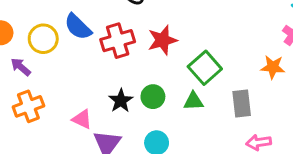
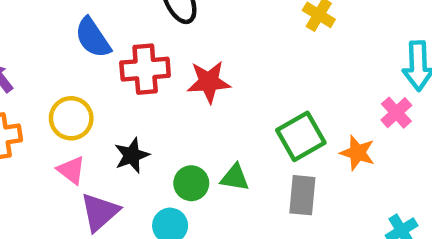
yellow circle: (43, 39) -> (71, 118), moved
green square: (205, 68) -> (301, 136), moved
green circle: (153, 97) -> (191, 183), moved

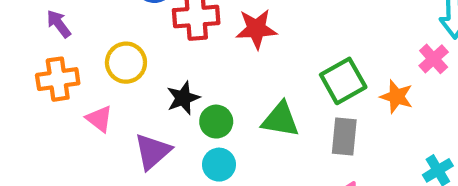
pink triangle: (71, 170) -> (99, 119), moved
green triangle: (235, 178) -> (280, 119), size x1.4
green circle: (191, 183) -> (216, 122), moved

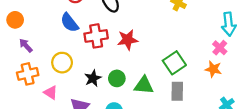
orange star: (397, 97) -> (213, 69), moved
green circle: (216, 122) -> (117, 78), moved

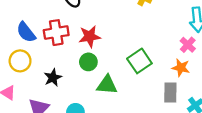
blue semicircle: (70, 23) -> (26, 32), moved
green circle: (117, 78) -> (88, 62), moved
gray rectangle: (177, 91) -> (170, 93), moved

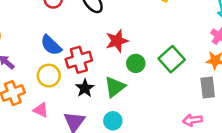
red cross: (56, 33) -> (79, 60), moved
green circle: (88, 62) -> (136, 63), moved
green triangle: (107, 85) -> (115, 87), moved, turned -35

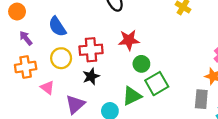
blue semicircle: (51, 45) -> (57, 27), moved
green square: (172, 59) -> (157, 84), moved
green triangle: (115, 87) -> (132, 96), moved

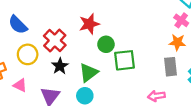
red cross: (91, 50) -> (55, 40), turned -30
green square: (157, 84) -> (125, 60), turned 35
green triangle: (132, 96) -> (89, 73), moved

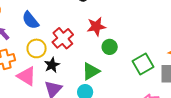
green square: (125, 60) -> (143, 64), moved, turned -30
black star: (60, 66) -> (52, 65), moved
pink triangle: (20, 85) -> (27, 76), size x1.5

